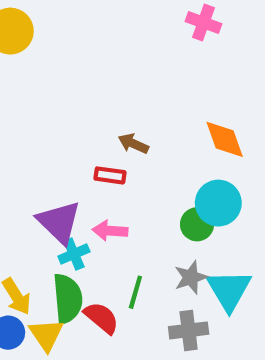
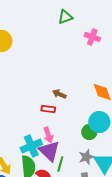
purple triangle: (59, 222) -> (49, 151), moved
pink arrow: (110, 231) -> (48, 135), turned -112
cyan cross: (74, 254) -> (31, 146), size x1.5

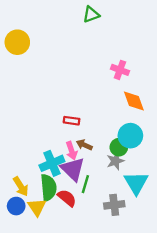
pink cross: (92, 37) -> (120, 70), moved
brown arrow: (59, 94) -> (84, 145), moved
gray star: (86, 157) -> (115, 161), moved

